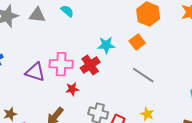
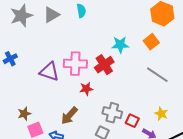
cyan semicircle: (67, 11) -> (81, 11), turned 40
gray triangle: (37, 15) -> (51, 15), turned -36

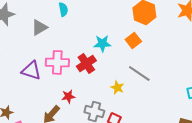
gray triangle: (51, 15) -> (39, 27), moved
red star: (86, 89) -> (68, 96), moved
yellow star: (161, 114) -> (117, 87), moved

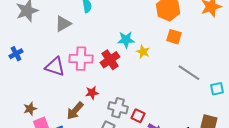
orange square: (133, 40) -> (174, 37), moved, turned -35
gray line: (139, 73) -> (189, 73), moved
yellow star: (117, 87) -> (143, 52), moved

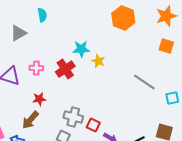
orange square: (174, 37) -> (166, 46), moved
pink cross: (81, 59) -> (36, 68), size x0.6
red star: (92, 93) -> (39, 99), moved

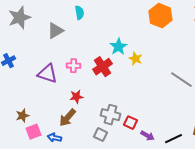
cyan star: (81, 49) -> (118, 47), turned -30

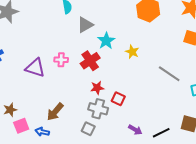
gray triangle: (55, 31) -> (85, 25), moved
yellow star: (135, 59) -> (132, 52), moved
red star: (76, 97) -> (97, 88), moved
red square: (130, 123) -> (118, 99), moved

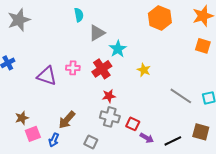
yellow star: (132, 52) -> (144, 70), moved
gray line: (169, 74) -> (181, 96), moved
red square: (118, 99) -> (133, 124), moved
gray square: (88, 129) -> (91, 142), moved
blue arrow: (42, 132) -> (54, 140), turned -80

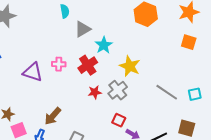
yellow star: (144, 70) -> (130, 66), size x1.5
gray cross: (110, 117) -> (118, 90), moved, turned 36

